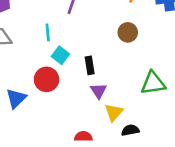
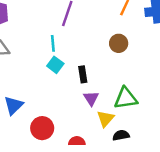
cyan line: (48, 32) -> (53, 43), moved
red circle: (46, 79) -> (42, 128), moved
green triangle: (153, 83) -> (126, 98), moved

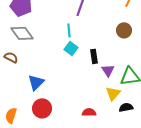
purple triangle: (91, 98) -> (108, 70), moved
red circle: (42, 128) -> (42, 108), moved

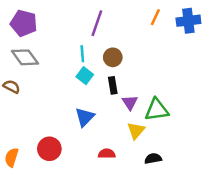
brown circle: (124, 30) -> (113, 57), moved
blue triangle: (36, 82) -> (85, 117), moved
black semicircle: (126, 107) -> (153, 159), moved

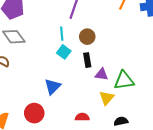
purple triangle: (130, 102) -> (102, 74), turned -48
blue triangle: (85, 117) -> (53, 87), moved

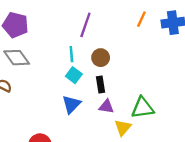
purple triangle: (102, 74) -> (106, 107), moved
blue triangle: (53, 87) -> (71, 104), moved

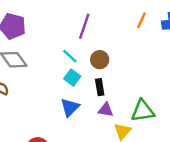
cyan line: (71, 54) -> (70, 56), turned -42

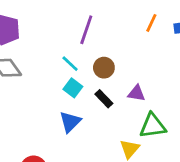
black rectangle: (100, 87) -> (104, 99), turned -35
purple triangle: (106, 110) -> (136, 93), moved

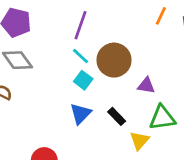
purple line: (86, 30) -> (80, 25), moved
brown circle: (104, 68) -> (114, 60), size x1.6
black rectangle: (104, 99) -> (117, 116), moved

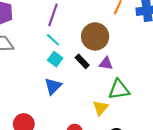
brown circle: (114, 60) -> (95, 36), moved
black rectangle: (117, 116) -> (82, 61), moved

